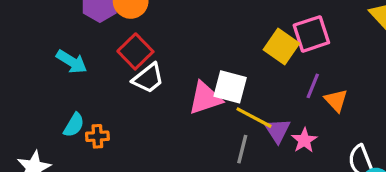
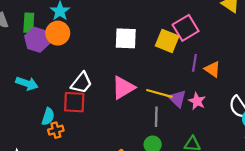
red square: (135, 51) -> (74, 102), moved, turned -30
white square: (230, 87) -> (126, 38), moved
cyan semicircle: (74, 125) -> (48, 117), moved

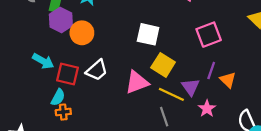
orange circle: (58, 33) -> (82, 33), moved
yellow square: (167, 41) -> (163, 65), moved
purple triangle: (177, 99) -> (191, 87), moved
red square: (74, 102) -> (67, 74), moved
gray line: (156, 117) -> (164, 117), turned -30

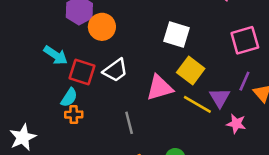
pink star: (207, 109) -> (236, 124), turned -30
gray line: (164, 117) -> (129, 123), moved

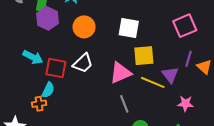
orange circle: (102, 27) -> (84, 27), moved
yellow square: (191, 70) -> (144, 56), turned -35
orange cross: (74, 115) -> (39, 104), moved
gray line: (129, 123) -> (124, 104), moved
pink star: (236, 124) -> (185, 103), moved

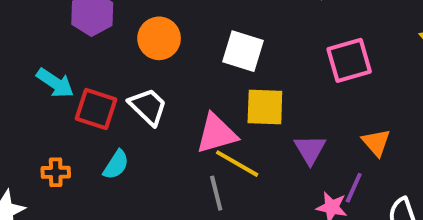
purple line: (189, 59) -> (354, 188), moved
white trapezoid: (83, 63) -> (148, 107), turned -100
yellow line: (153, 82) -> (237, 164), moved
cyan semicircle: (48, 90) -> (116, 165), moved

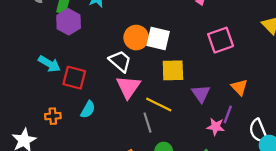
orange circle: (159, 38) -> (136, 38), moved
white trapezoid: (148, 107) -> (120, 61), moved
pink triangle: (216, 134) -> (128, 87), moved, turned -36

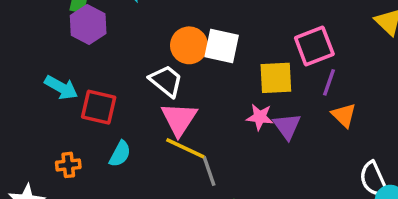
yellow square: (173, 70) -> (276, 78), moved
yellow line: (159, 105) -> (185, 148), moved
purple line: (228, 114) -> (329, 82), moved
pink star: (216, 127) -> (260, 117), moved

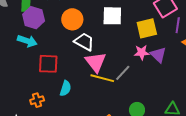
orange circle: (189, 45) -> (72, 19), moved
cyan arrow: (61, 88) -> (27, 41), moved
gray line: (209, 171) -> (123, 73), moved, turned 72

